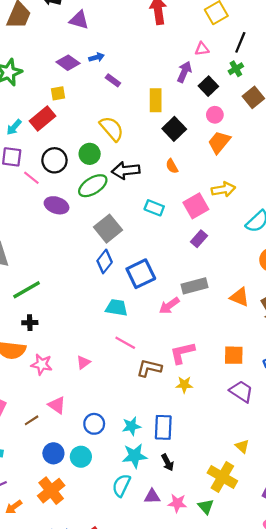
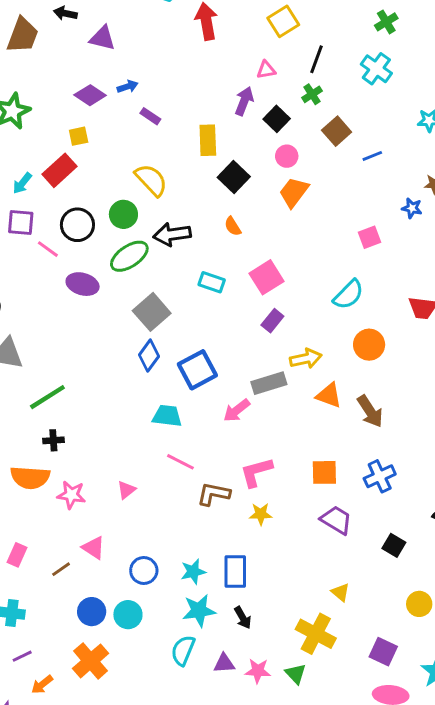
yellow arrow: (223, 189) -> (306, 359), moved

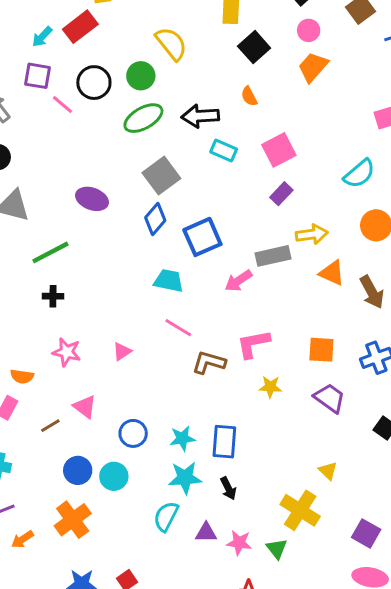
black arrow: (172, 234) -> (200, 116), moved
purple ellipse: (83, 284) -> (92, 199), moved
orange semicircle: (30, 477) -> (22, 376), moved, size x0.6
yellow star: (261, 514) -> (270, 387), moved

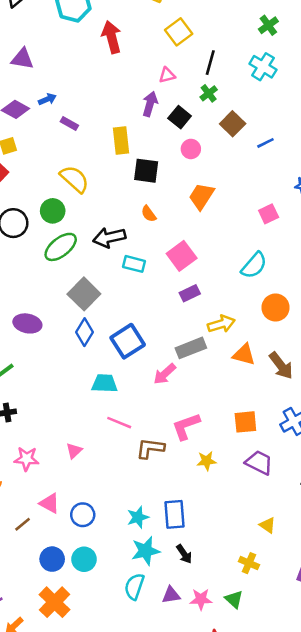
black square: (254, 47) -> (146, 171), turned -32
orange trapezoid: (313, 67) -> (201, 196), moved
purple rectangle: (281, 194) -> (190, 293), turned 30
blue circle: (133, 433) -> (83, 515), moved
yellow cross: (300, 510) -> (249, 563), size x0.6

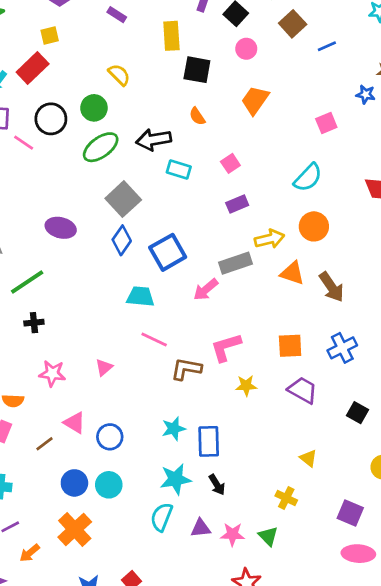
yellow semicircle: (74, 179) -> (119, 75), size x0.7
pink square: (182, 256) -> (230, 163), size x0.6
orange circle: (276, 308) -> (314, 226), moved
cyan star: (138, 517) -> (174, 429), moved

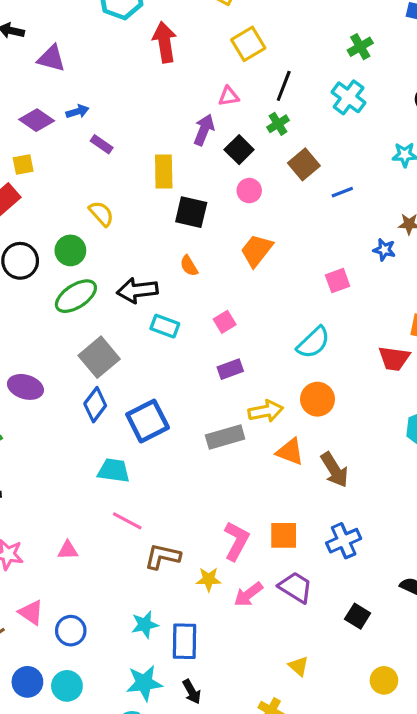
pink arrow: (206, 290) -> (248, 594), moved
pink L-shape: (226, 347) -> (236, 541), moved, turned 132
pink triangle: (104, 367) -> (68, 550), turned 36
yellow star: (246, 386) -> (209, 579), moved

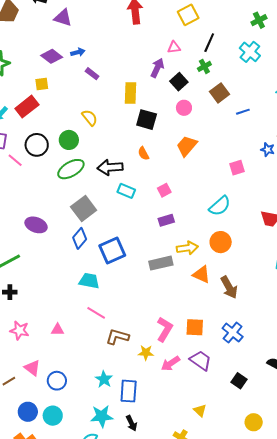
blue cross: (344, 541) -> (233, 333), turned -30
cyan star: (145, 625) -> (104, 379), turned -30

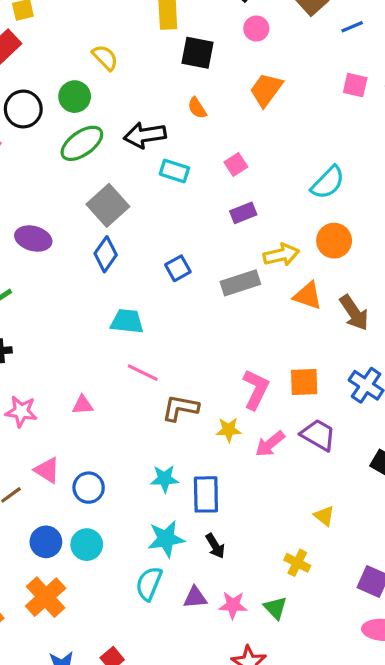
pink square: (237, 168) -> (355, 85), moved, turned 35
blue square: (112, 250) -> (178, 268), moved, size x0.6
cyan star: (104, 379) -> (165, 479), turned -30

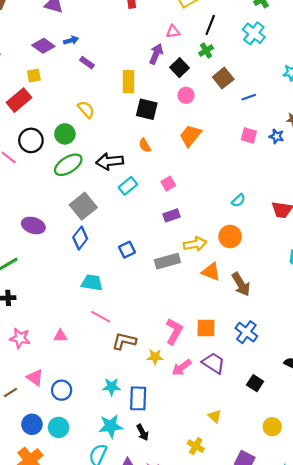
cyan rectangle: (174, 171) -> (128, 186), turned -60
cyan semicircle: (328, 182) -> (238, 200), moved, size x0.6

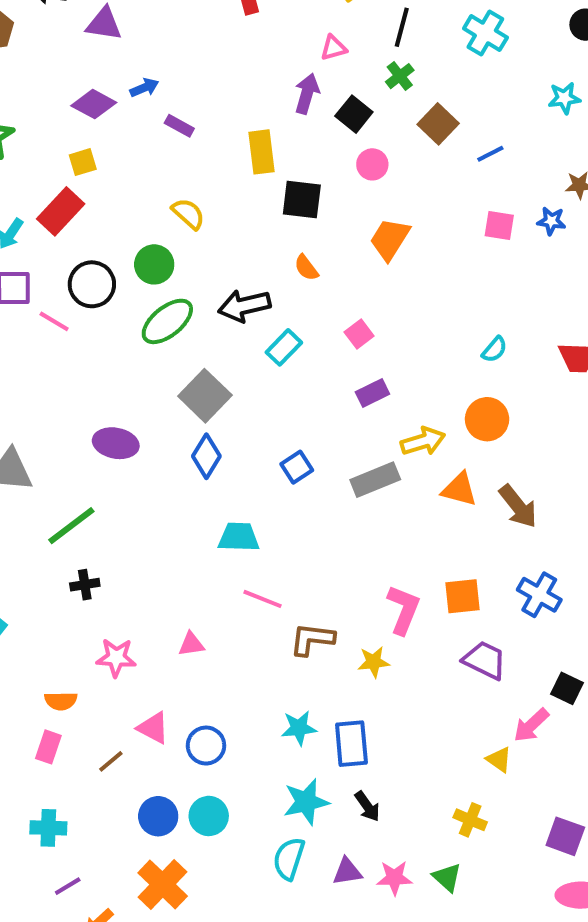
pink arrow: (182, 367) -> (531, 725), moved

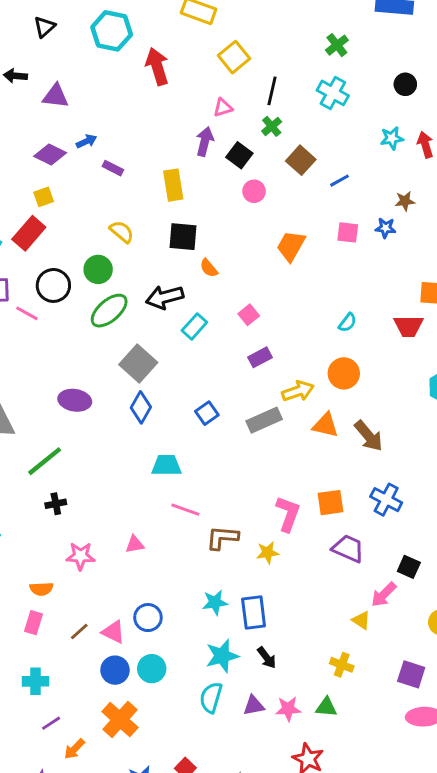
black square: (302, 199) -> (183, 237), moved
orange trapezoid: (390, 239) -> (291, 246), moved
pink triangle: (153, 728) -> (113, 632), moved
green triangle: (447, 877) -> (326, 707), turned -35

